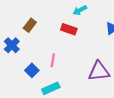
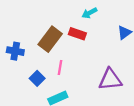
brown rectangle: (30, 25) -> (50, 39), moved, size x1.6
blue cross: (12, 45) -> (15, 51), turned -35

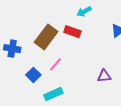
pink line: (60, 67) -> (56, 64), turned 32
purple triangle: (110, 79) -> (104, 76), size x0.6

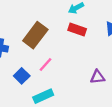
red rectangle: (72, 32) -> (77, 29), moved

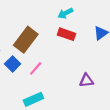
blue square: (22, 76) -> (13, 64), moved

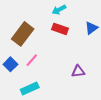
blue square: (13, 64) -> (10, 64), moved

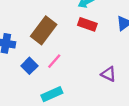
purple triangle: (78, 71) -> (109, 74), turned 32

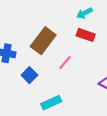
pink line: (54, 61) -> (65, 62), moved

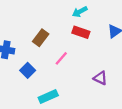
brown rectangle: (43, 41) -> (41, 38), size x0.7

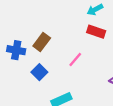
brown rectangle: (41, 38) -> (42, 42), moved

